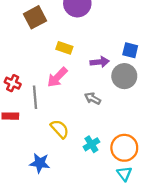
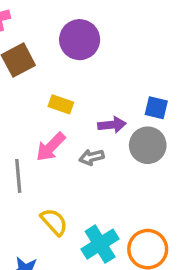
gray arrow: (93, 98) -> (92, 157), moved, turned -42
cyan cross: (91, 144) -> (100, 244), size x1.5

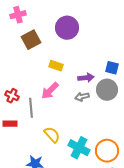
gray arrow: (92, 157) -> (82, 97), moved
cyan cross: (100, 244) -> (79, 148), turned -30

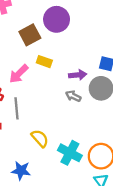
brown square: (31, 40) -> (30, 35), moved
pink arrow: (50, 91) -> (19, 74), moved
gray arrow: (82, 97) -> (73, 96), turned 40

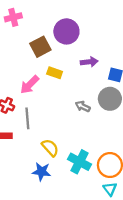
purple arrow: (78, 75) -> (89, 62), moved
blue star: (21, 171) -> (41, 172), moved

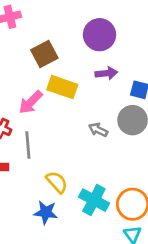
purple circle: (66, 31) -> (99, 35), moved
yellow rectangle: (55, 73) -> (62, 87), size x1.5

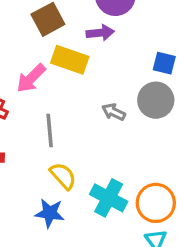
purple arrow: (106, 73) -> (100, 33), moved
gray line: (28, 145) -> (50, 130), moved

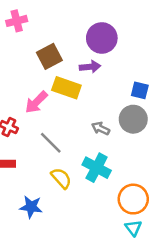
gray line: (50, 130) -> (51, 143), turned -40
cyan cross: (109, 198) -> (97, 168), moved
blue star: (50, 213) -> (31, 207), moved

